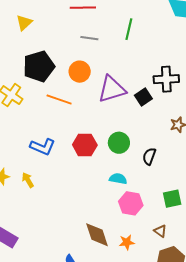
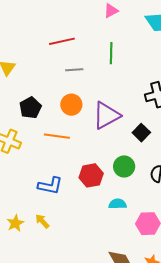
black pentagon: (39, 66) -> (30, 108), size x0.7
black square: (143, 97) -> (141, 133), moved
cyan semicircle: (118, 179) -> (118, 204), moved

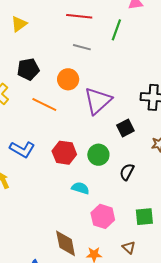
green line: (111, 53) -> (116, 30), moved
purple triangle: (106, 116) -> (98, 101), turned -32

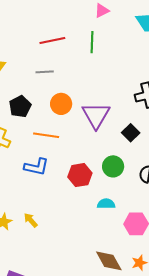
gray line: (82, 47) -> (45, 72), moved
blue L-shape: (22, 149) -> (36, 167), moved

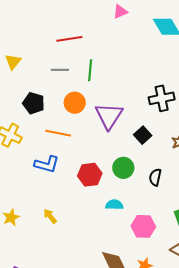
green line: (92, 42) -> (90, 70), moved
black pentagon: (20, 107) -> (34, 103), turned -30
yellow arrow: (31, 220) -> (50, 216), moved

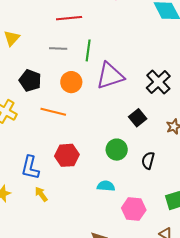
black cross: (162, 98) -> (158, 82), turned -35
purple triangle: (109, 116) -> (110, 76), moved, turned 36
blue L-shape: (47, 164) -> (30, 168), moved, turned 85
red hexagon: (90, 175) -> (67, 155), moved

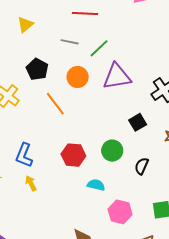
green line: (88, 50) -> (99, 48), turned 30
orange line: (53, 112) -> (55, 104), turned 30
red hexagon: (67, 155) -> (73, 155), moved

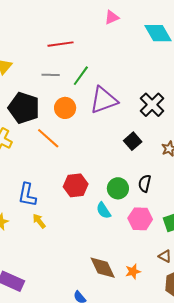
black pentagon: (37, 69) -> (24, 108), size x1.4
green circle: (112, 151) -> (118, 188), moved
cyan semicircle: (96, 185) -> (103, 210), turned -126
pink hexagon: (120, 212) -> (140, 219), moved

